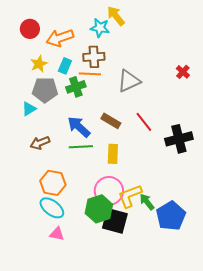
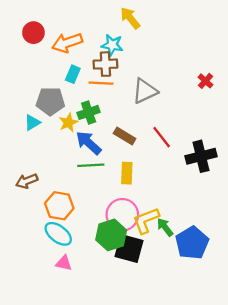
cyan star: (100, 28) -> (112, 45), moved
yellow star: (39, 64) -> (68, 123), moved
green cross: (76, 87) -> (89, 112), moved
brown arrow: (40, 143) -> (27, 181), moved

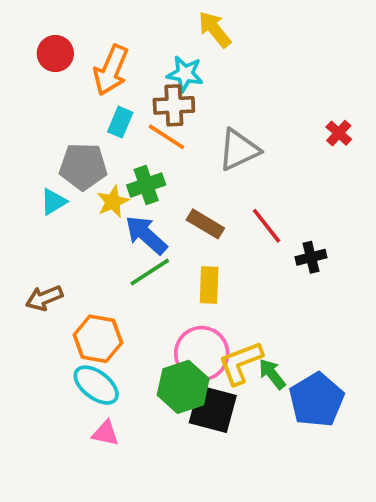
orange arrow: (67, 43) -> (111, 70), turned -48
orange line: (101, 83) -> (166, 137), turned 30
black cross: (201, 156) -> (311, 257), moved, size x0.6
green line: (91, 165) -> (150, 272), turned -30

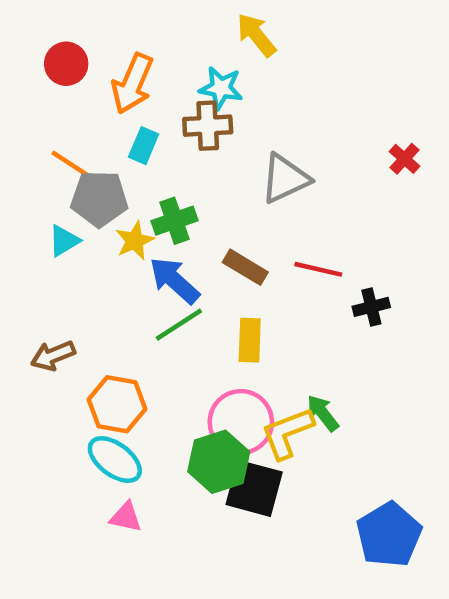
orange line: (166, 137) -> (73, 165), moved
red line: (267, 226) -> (318, 269), turned -39
green arrow: (272, 374) -> (323, 413), moved
blue pentagon: (317, 400) -> (389, 535), moved

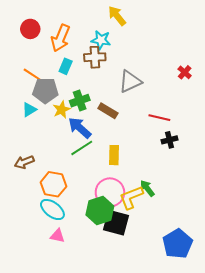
brown rectangle: (245, 267) -> (108, 111), moved
red line: (318, 269) -> (159, 118), moved

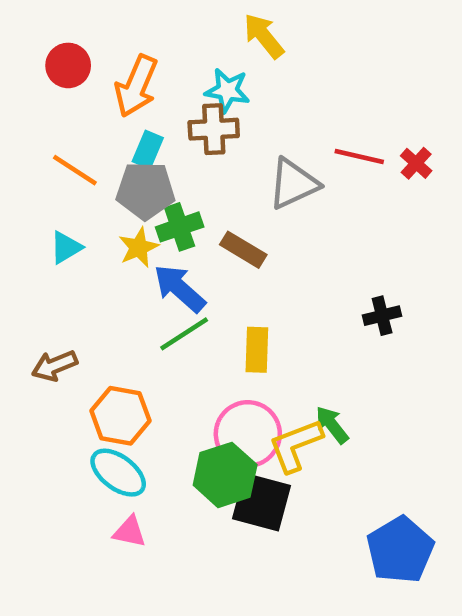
gray pentagon: (45, 90) -> (145, 191), moved
red line: (159, 118) -> (359, 156), moved

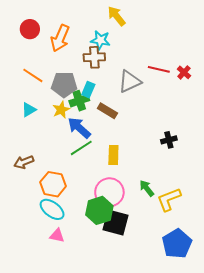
cyan rectangle: (148, 150) -> (88, 90), moved
yellow L-shape: (296, 445) -> (169, 199), moved

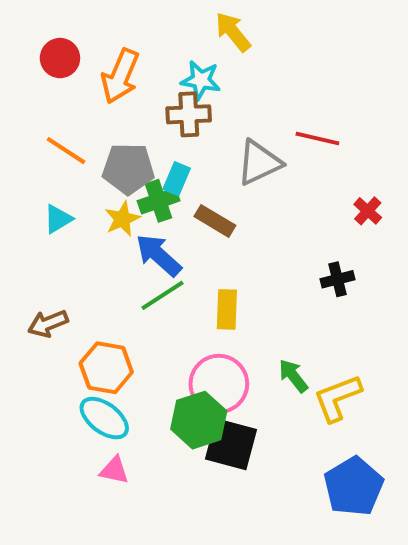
red cross: (184, 72) -> (368, 211), moved

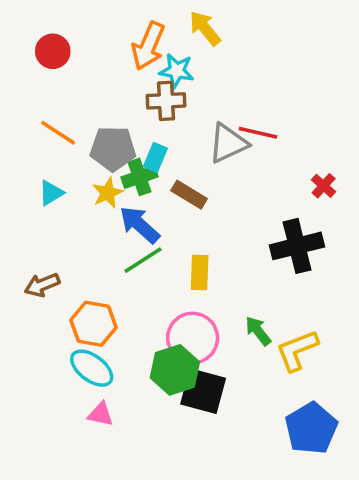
orange arrow: (120, 76) -> (148, 46), moved
red line: (317, 138) -> (258, 133), moved
black cross: (338, 279) -> (297, 246), size x1.8

